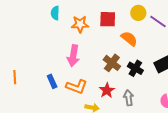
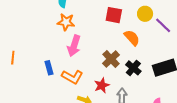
orange star: (80, 24) -> (66, 22), moved

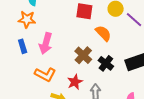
orange star: (66, 22) -> (27, 19), moved
blue rectangle: (49, 68) -> (23, 46), moved

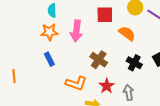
pink arrow: (46, 43) -> (76, 31), moved
brown cross: (83, 55) -> (99, 60), moved

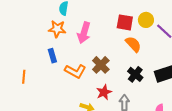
red square: (105, 15) -> (125, 22), moved
orange line: (14, 76) -> (24, 77), moved
orange L-shape: (76, 83) -> (75, 71), moved

